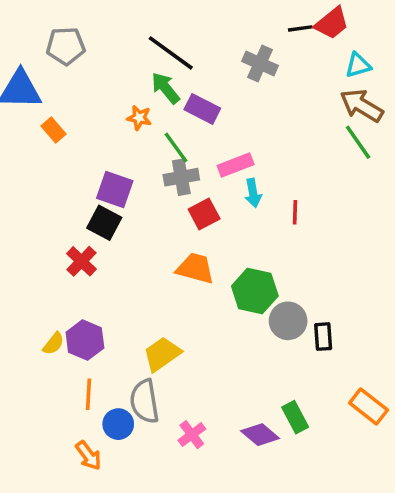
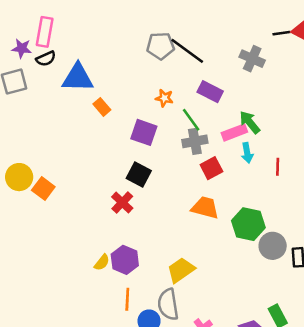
gray pentagon: (66, 46) -> (160, 46), moved
green arrow: (165, 88) -> (250, 122), moved
purple square: (115, 190) -> (144, 132), moved

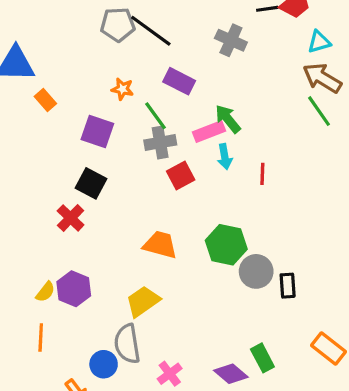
orange trapezoid: (205, 208) -> (160, 245), moved
orange line: (127, 299) -> (41, 337), moved

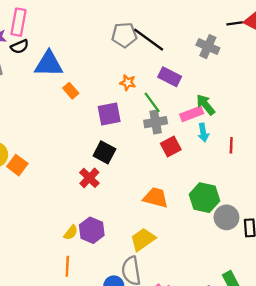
purple square: (97, 131) -> (109, 114), turned -30

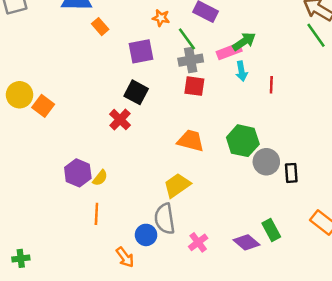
green arrow: (206, 105) -> (244, 41), turned 95
red square: (171, 146) -> (194, 86), moved, turned 36
purple hexagon: (92, 230) -> (78, 173), moved

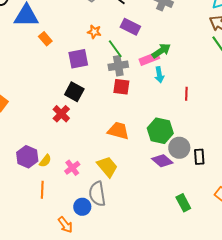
red line: (271, 85) -> (186, 94), moved
yellow trapezoid: (177, 185) -> (107, 167), turned 85
pink cross: (198, 242) -> (72, 168), moved
purple diamond: (246, 242) -> (162, 161), moved

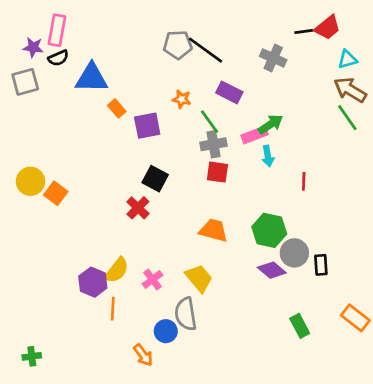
purple square: (78, 59) -> (147, 126), moved
purple hexagon: (27, 157) -> (93, 282), moved
yellow semicircle: (45, 161) -> (117, 270), size x1.5

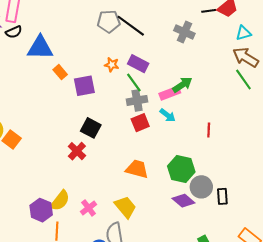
purple rectangle: (229, 92) -> (138, 64), moved
cyan arrow: (268, 156) -> (168, 115), moved, turned -42
red square: (217, 172) -> (140, 123), turned -30

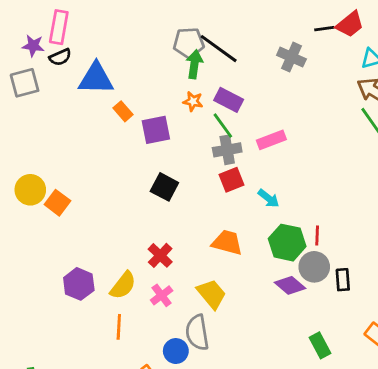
green arrow: (182, 85) -> (194, 64), moved, turned -48
cyan arrow: (168, 115) -> (269, 198), moved
red line: (209, 130) -> (317, 235), moved
red cross: (77, 151) -> (160, 255), moved
purple hexagon: (41, 210) -> (79, 284), moved

